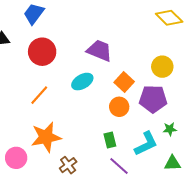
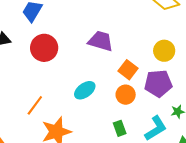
cyan ellipse: (82, 82) -> (85, 90), moved
orange line: (39, 95) -> (35, 105), moved

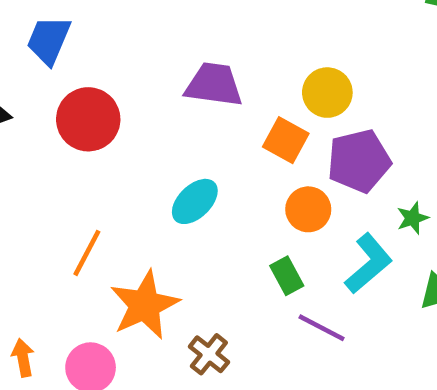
yellow circle: (164, 51) -> (327, 93), moved
orange circle: (126, 95) -> (308, 209), moved

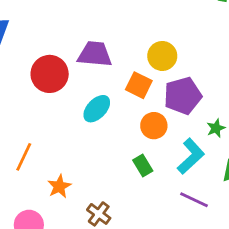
red circle: (88, 119) -> (50, 74), moved
cyan ellipse: (195, 201) -> (97, 109), moved
orange star: (145, 305) -> (59, 186), size x0.6
purple line: (322, 328) -> (194, 200), moved

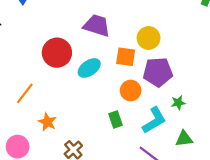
red circle: (50, 74) -> (57, 53), moved
orange square: (139, 85) -> (126, 57), turned -30
orange star: (59, 186) -> (47, 122), turned -30

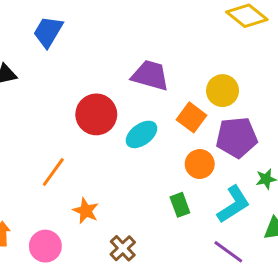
orange square: (126, 57) -> (191, 117), turned 30

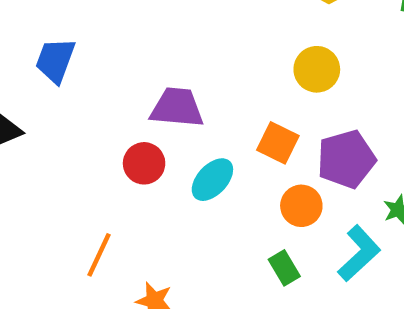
purple trapezoid: (150, 75) -> (177, 108), moved
yellow circle: (223, 91) -> (317, 69), moved
red circle: (96, 114) -> (144, 163), size x0.7

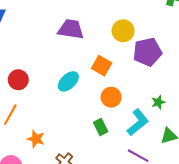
purple trapezoid: (177, 108) -> (71, 29), moved
purple pentagon: (346, 159) -> (147, 52), moved
red circle: (144, 163) -> (18, 80), moved

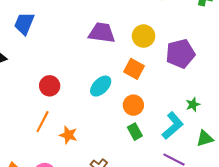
yellow circle: (123, 31) -> (144, 36), moved
orange circle: (111, 97) -> (133, 105), moved
orange star: (36, 139) -> (68, 135), moved

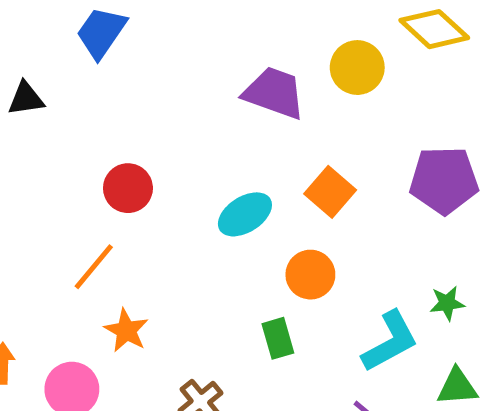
yellow circle: (144, 36) -> (357, 68), moved
green rectangle: (135, 132) -> (278, 338), moved
orange star: (68, 135) -> (126, 330), moved

